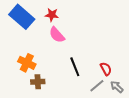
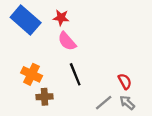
black line: (75, 67) -> (75, 74), moved
gray line: (97, 86) -> (104, 103), moved
gray arrow: (117, 87) -> (127, 103), moved

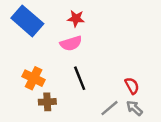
red star: (61, 18) -> (76, 18), moved
pink semicircle: (67, 41) -> (71, 43), turned -66

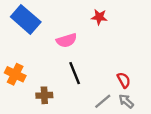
red star: (76, 18) -> (99, 17), moved
orange cross: (34, 78) -> (15, 74), moved

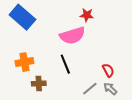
pink semicircle: (67, 40) -> (72, 35), moved, size x1.4
orange cross: (15, 74) -> (24, 62), moved, turned -36

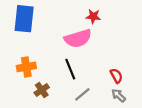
blue rectangle: (22, 17) -> (24, 19), turned 55
brown cross: (39, 84) -> (42, 90), turned -32
gray line: (90, 89) -> (82, 94), moved

